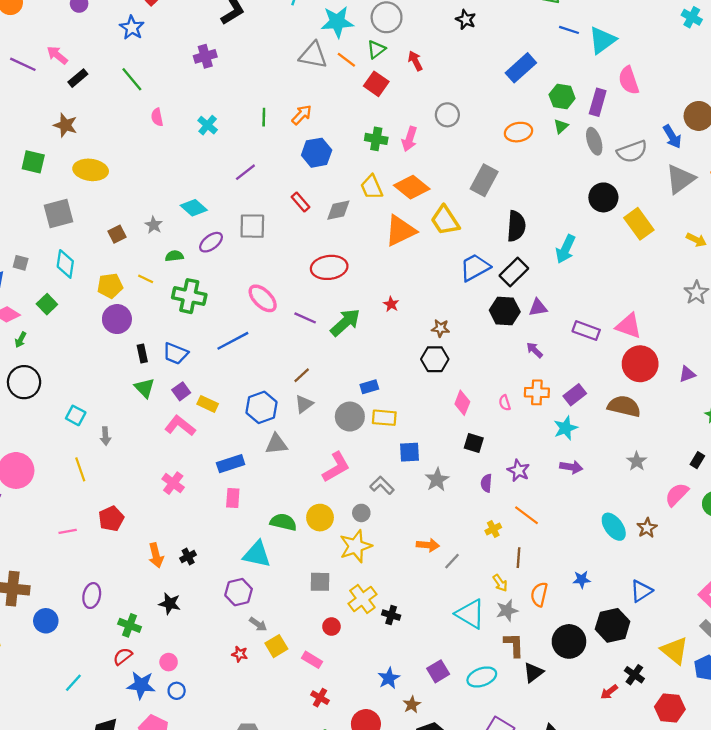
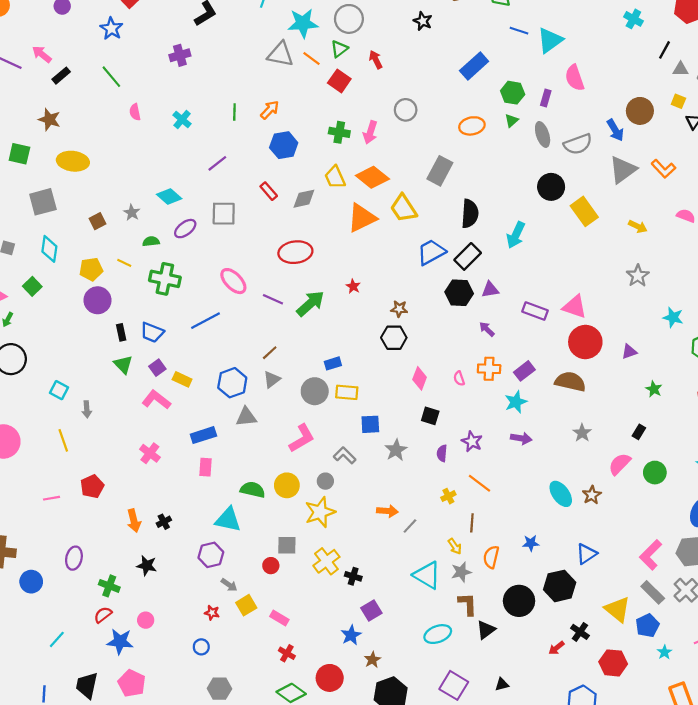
purple rectangle: (598, 102) -> (546, 98), size x0.7
red circle: (331, 627) -> (271, 566), moved
purple square: (438, 671) -> (371, 611), moved
blue circle: (177, 691) -> (201, 647), moved

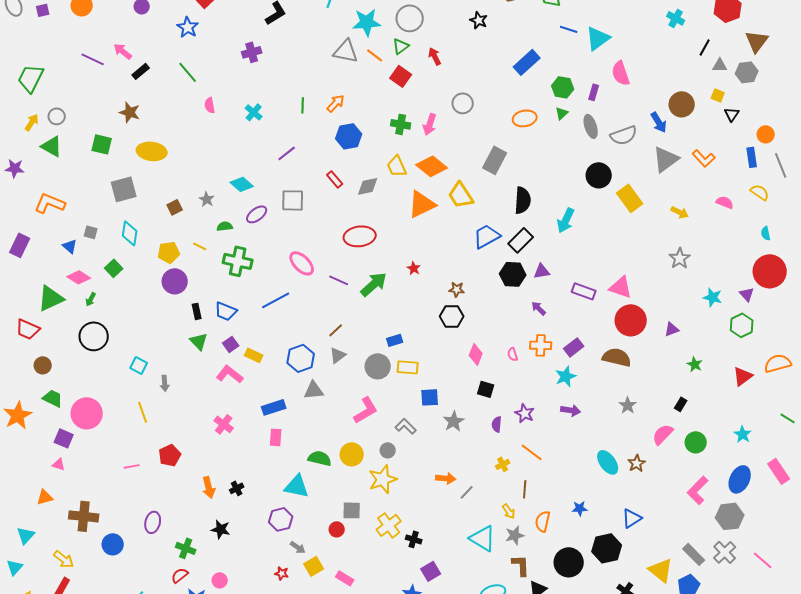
pink L-shape: (651, 555) -> (698, 490), moved

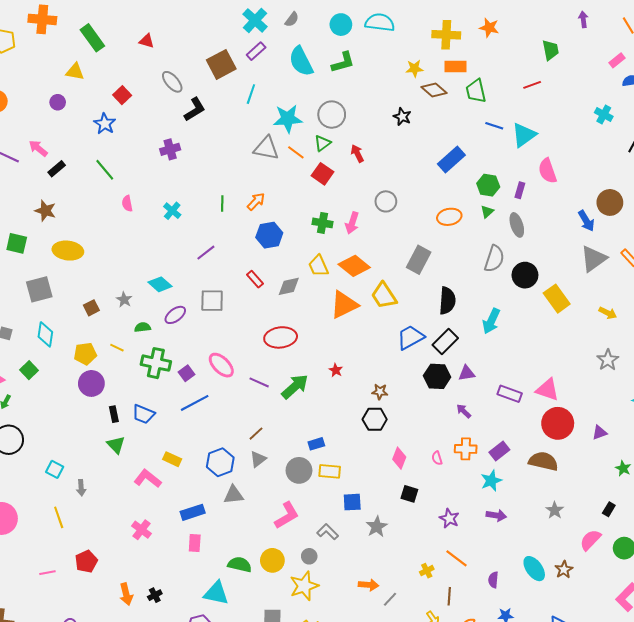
gray semicircle: (624, 135) -> (494, 259), moved, turned -52
purple square: (231, 344) -> (186, 373), moved
purple semicircle: (497, 424) -> (493, 580), moved

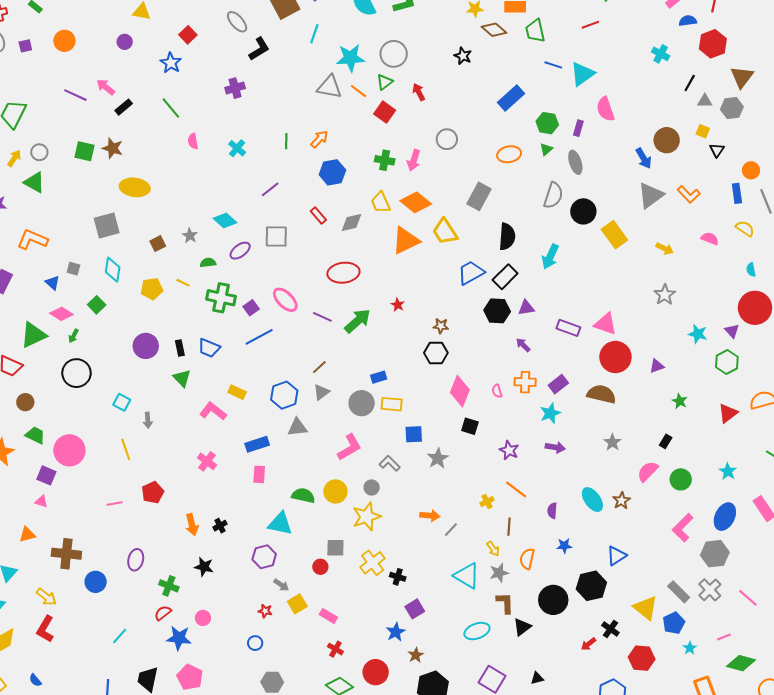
green square: (17, 243) -> (85, 151), moved
purple circle: (91, 383) -> (146, 346), moved
pink diamond: (399, 458) -> (460, 391), size x1.4

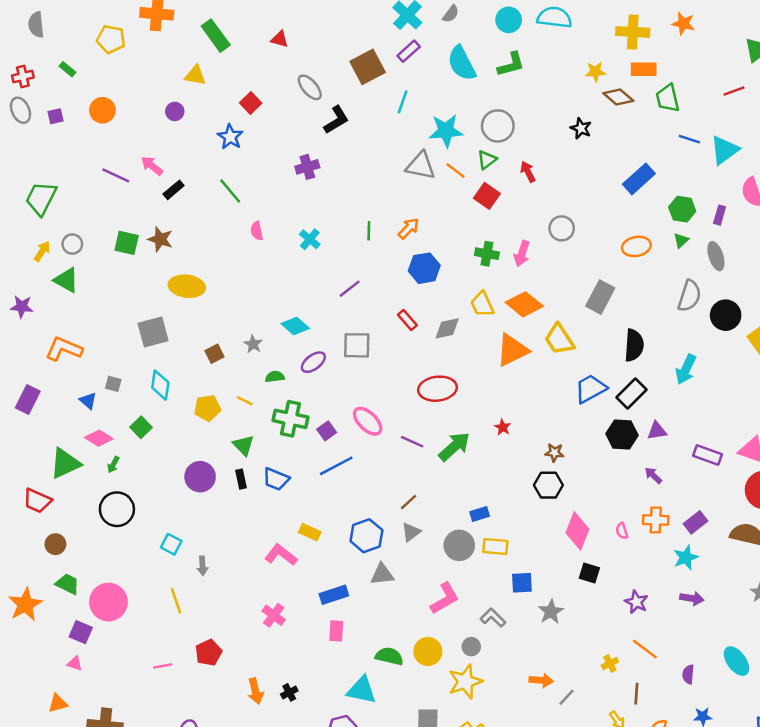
green triangle: (182, 378) -> (243, 445), moved

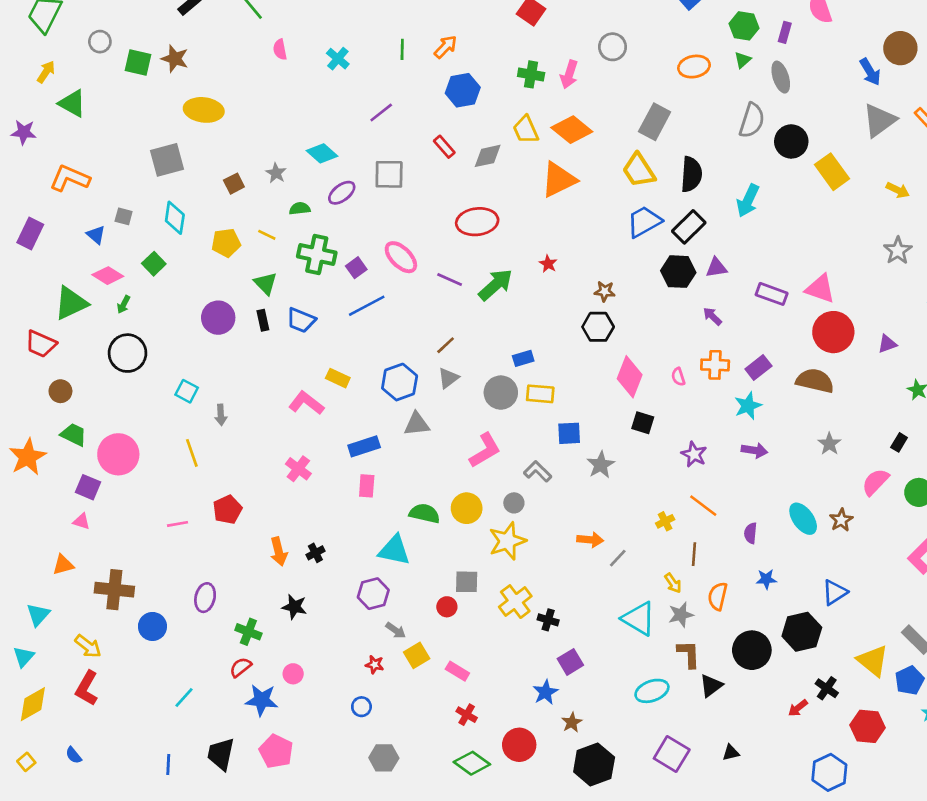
gray circle: (72, 244) -> (100, 42), moved
yellow trapezoid: (559, 339) -> (639, 170), moved

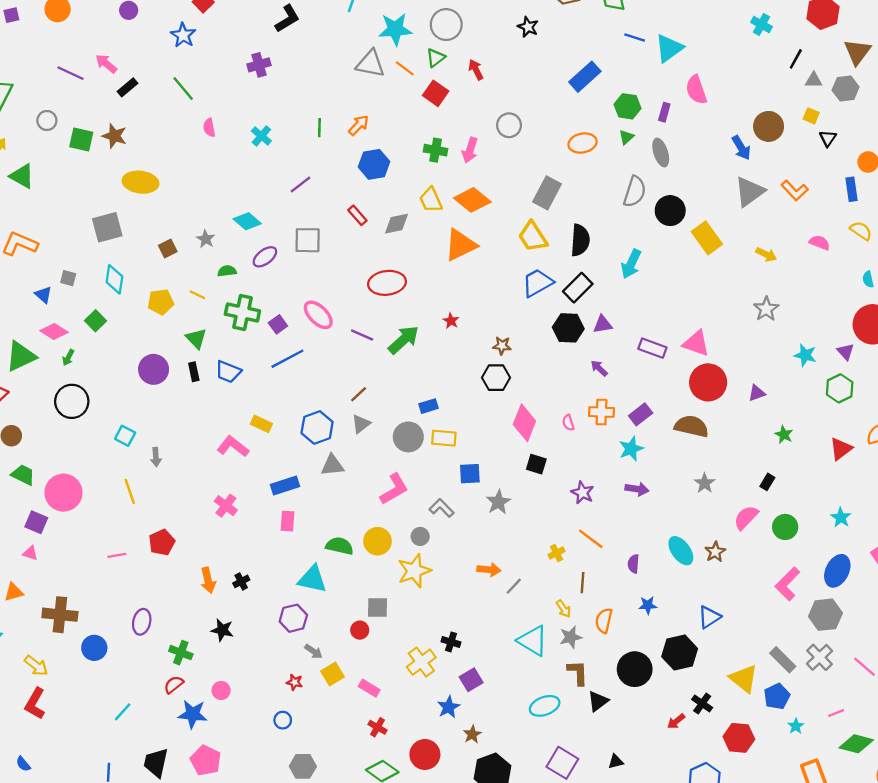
yellow cross: (515, 602) -> (421, 662), moved

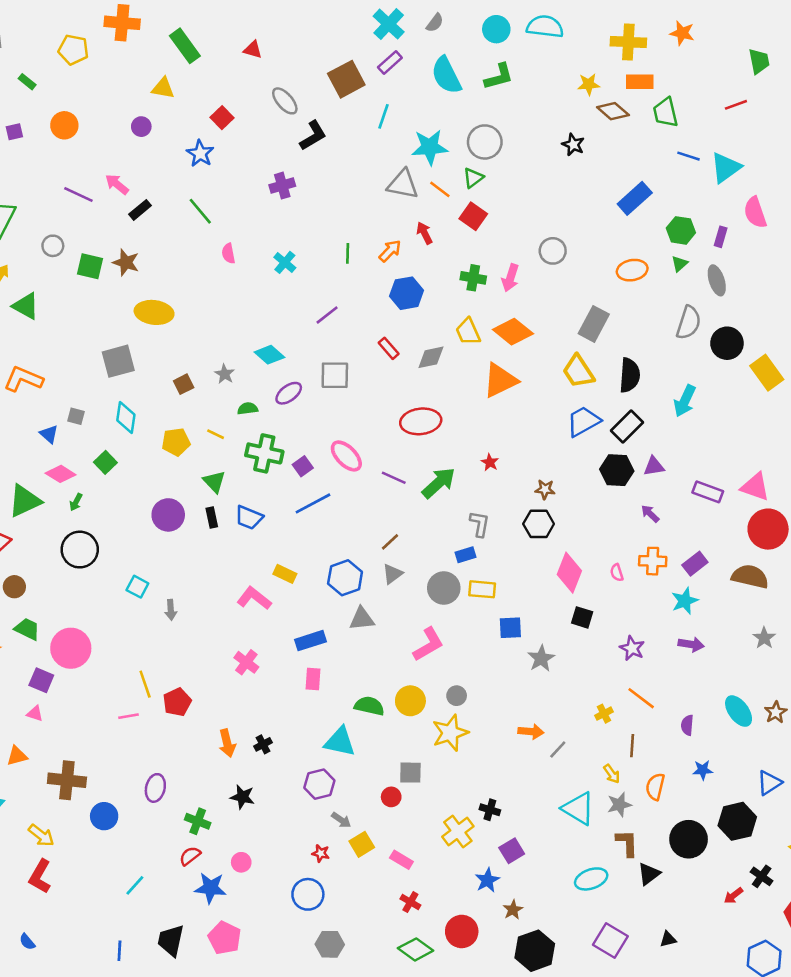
red arrow: (476, 70) -> (425, 233), moved
yellow line: (130, 491) -> (145, 684), moved
gray L-shape: (441, 508) -> (480, 524), moved, turned 55
blue circle: (283, 720) -> (308, 894), size x1.6

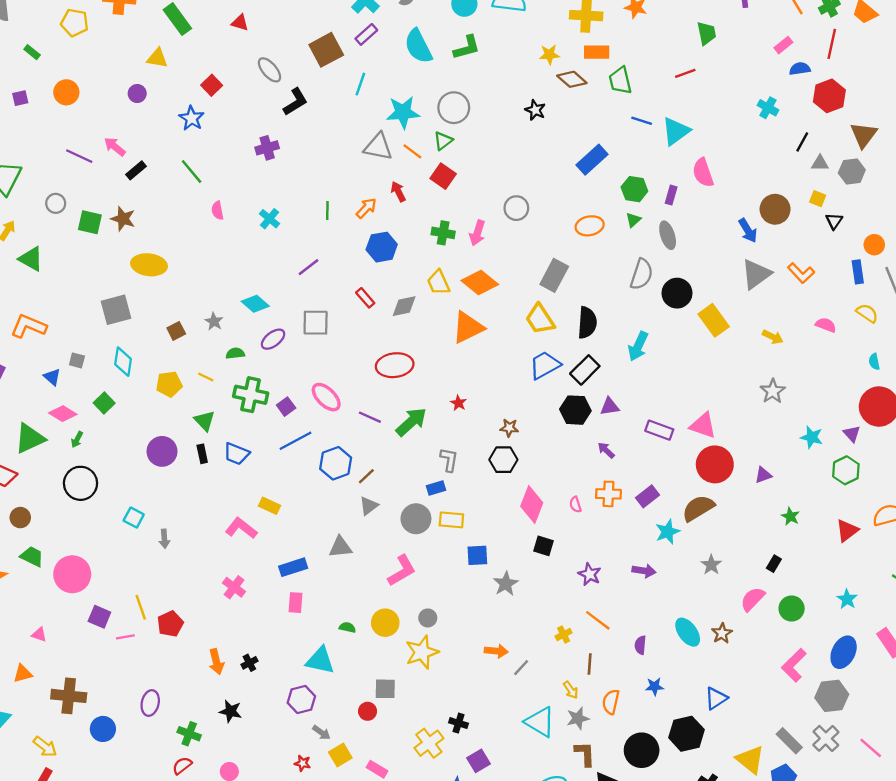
brown semicircle: (750, 576) -> (698, 508), turned -44
blue hexagon: (345, 578) -> (336, 463), moved
cyan star: (685, 601) -> (668, 532), moved
purple square: (41, 680) -> (99, 617), moved
green semicircle: (369, 706) -> (347, 627), size x0.6

